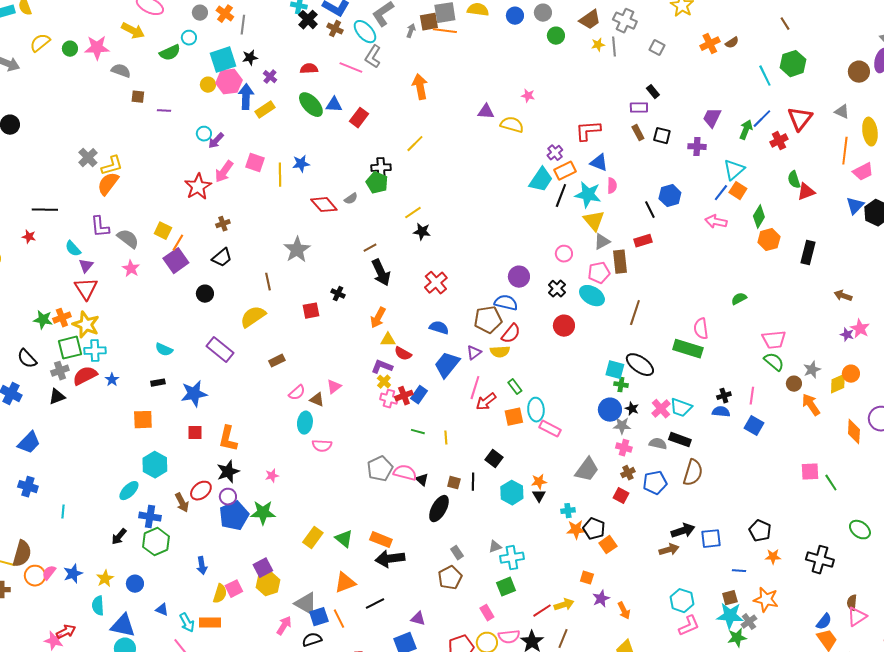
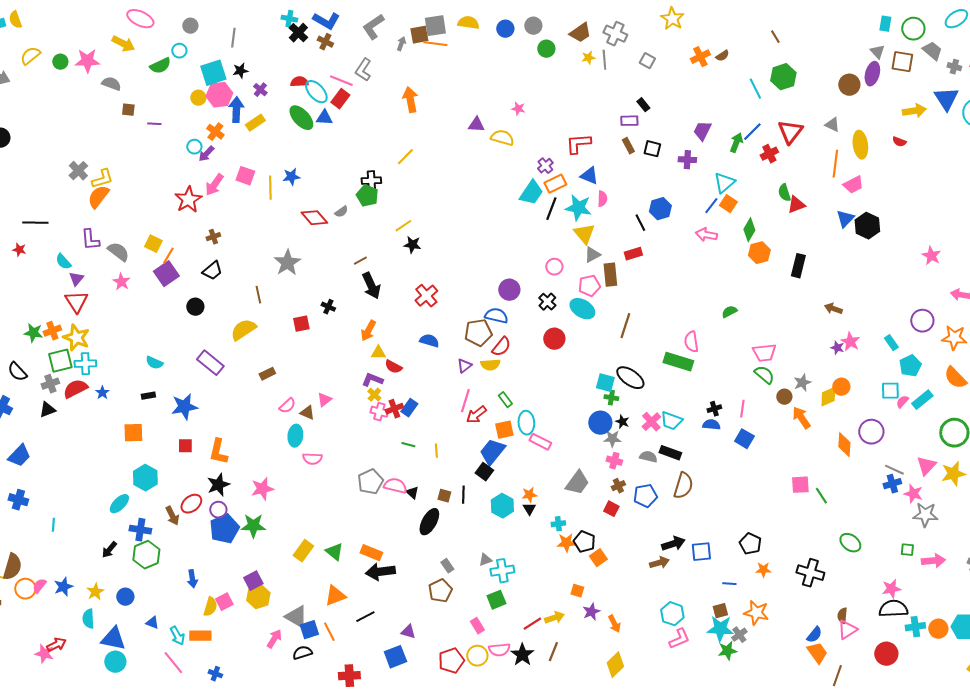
orange cross: (225, 14) -> (215, 132), moved
cyan ellipse: (365, 32) -> (316, 92), moved
red rectangle: (359, 118) -> (340, 99), moved
blue trapezoid: (447, 365) -> (492, 452), moved
pink star: (272, 476) -> (262, 489), size x1.6

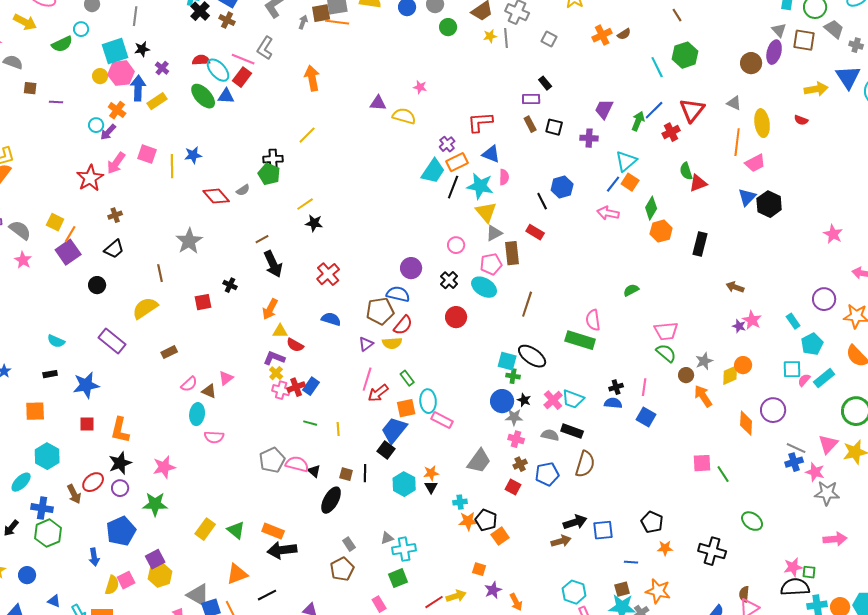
red rectangle: (633, 254) -> (535, 232), turned 48
blue pentagon: (224, 529) -> (121, 531), moved
green square: (907, 550) -> (809, 572), moved

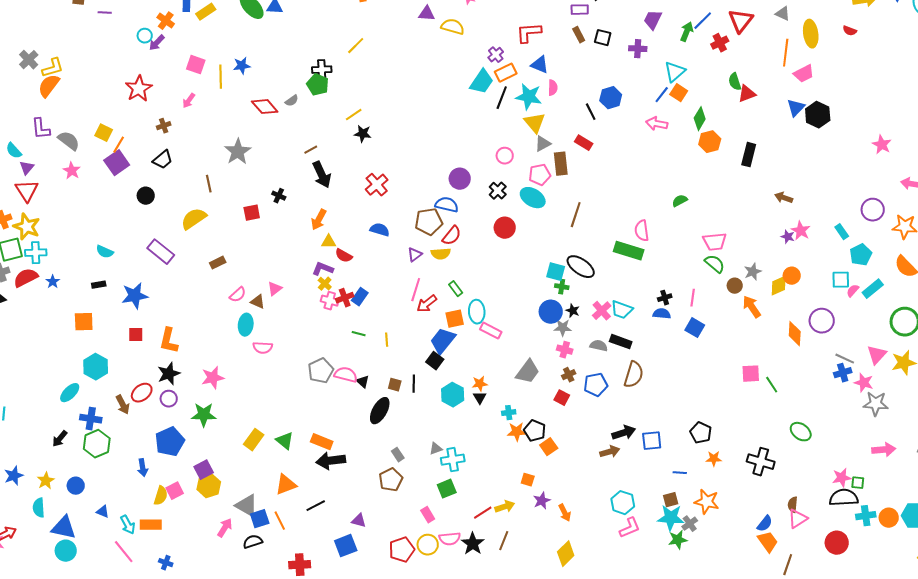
pink arrow: (116, 163) -> (189, 101), moved, size x0.7

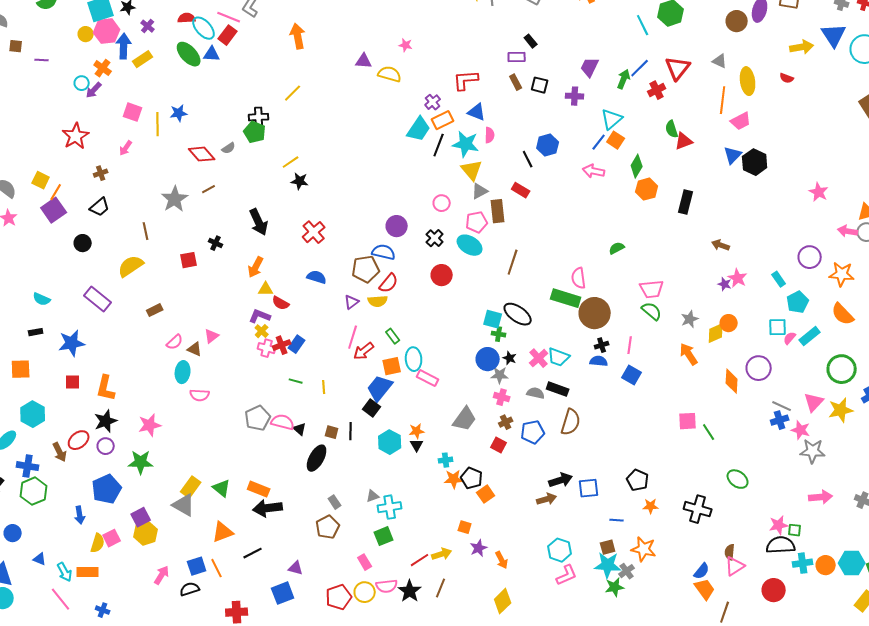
brown line: (311, 150) -> (209, 189), moved
brown circle: (735, 286) -> (595, 313), moved, size x2.0
gray triangle: (247, 506) -> (184, 505), moved

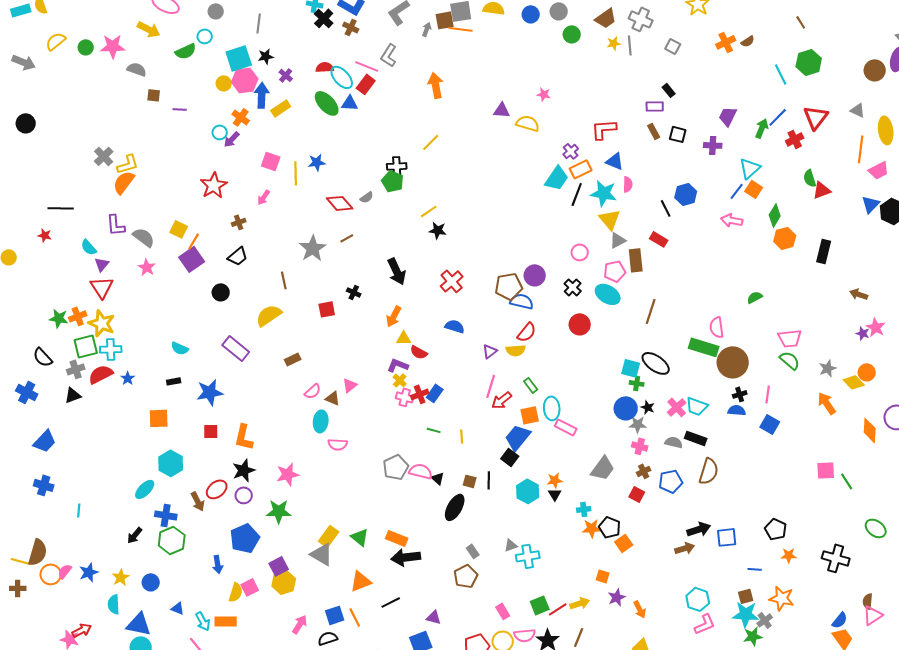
brown pentagon: (366, 269) -> (509, 286), moved
yellow diamond: (716, 333) -> (854, 382), turned 70
green square: (384, 536) -> (540, 605), moved

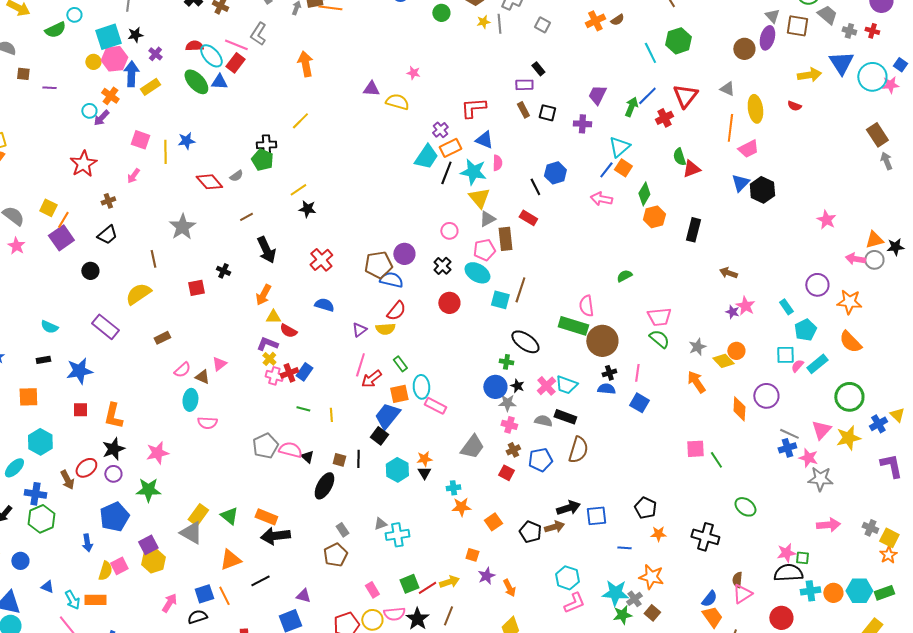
brown line: (347, 238) -> (246, 217), moved
cyan square: (631, 368) -> (500, 300), moved
black pentagon: (610, 527) -> (530, 532), moved
brown square: (746, 596) -> (652, 613), moved, turned -35

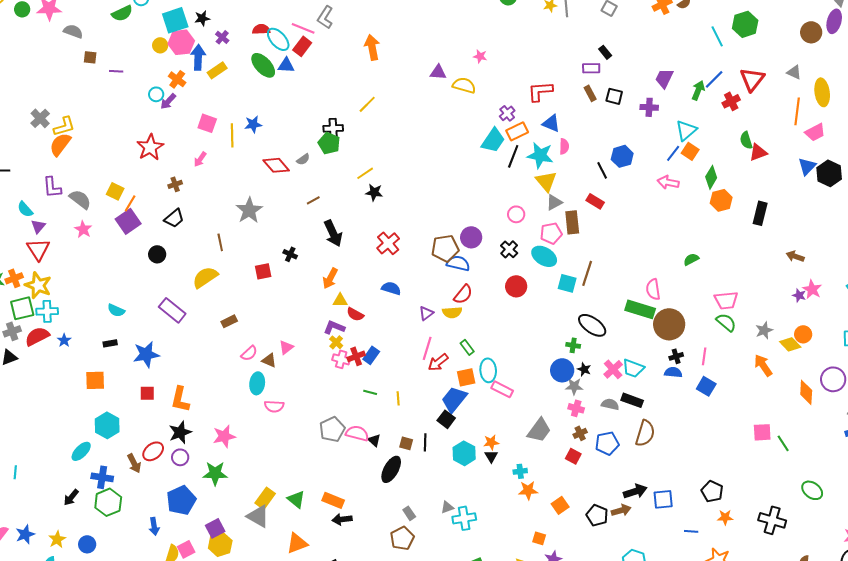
black arrow: (275, 536) -> (342, 519), size x0.7

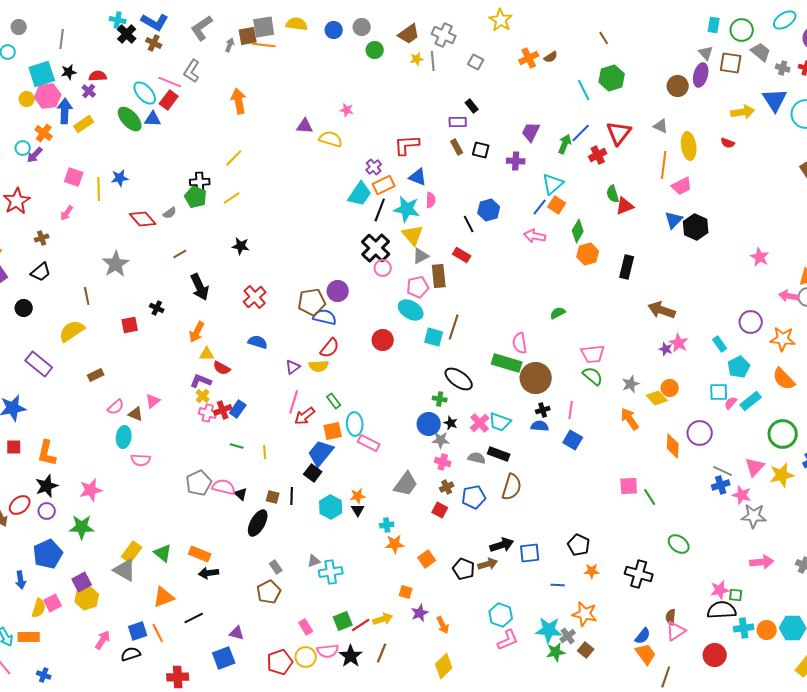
red semicircle: (261, 29) -> (98, 76), moved
yellow line: (365, 173) -> (232, 198), moved
black cross: (509, 249) -> (376, 248), moved, size x1.6
brown arrow: (795, 256) -> (662, 310), size x1.5

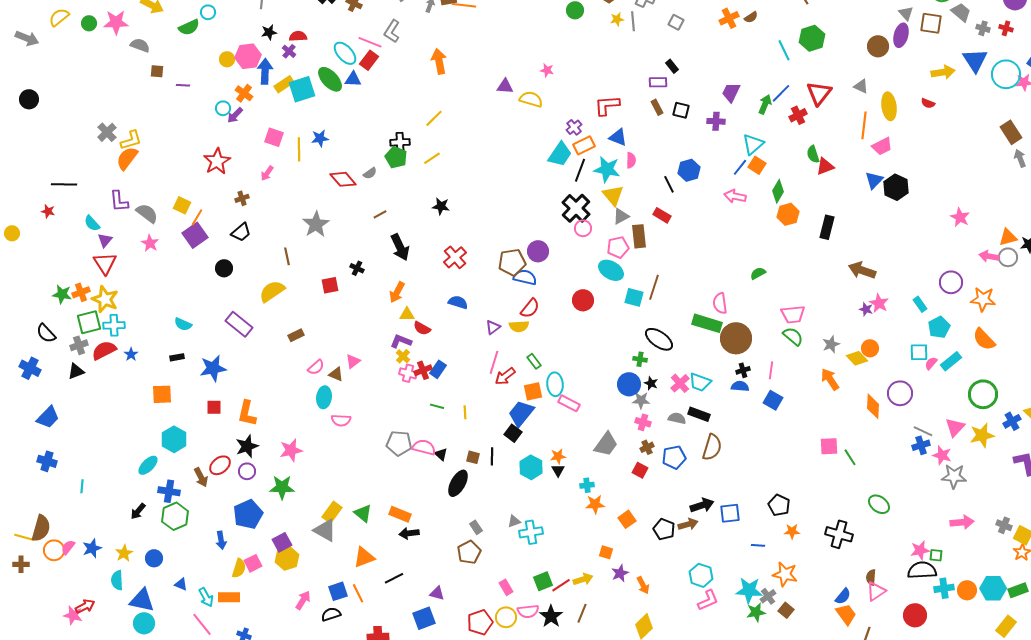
cyan square: (42, 74) -> (302, 89), moved
gray pentagon: (199, 483) -> (399, 443), turned 30

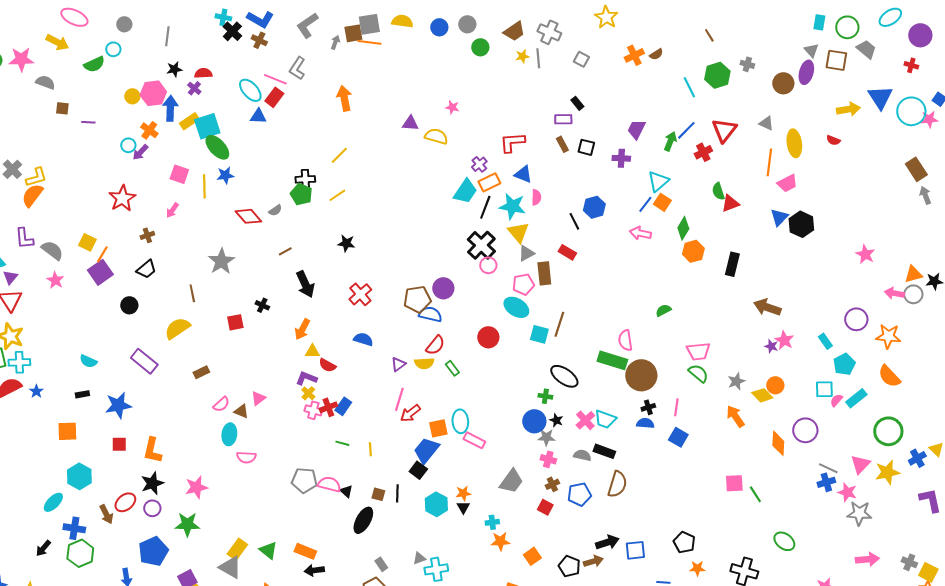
gray cross: (983, 28) -> (747, 64), moved
green ellipse: (330, 79) -> (217, 147), moved
green rectangle: (534, 361) -> (452, 368), moved

